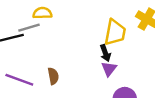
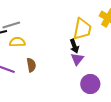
yellow semicircle: (42, 13) -> (17, 42), moved

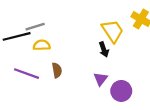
yellow trapezoid: (82, 29) -> (113, 31), turned -45
purple triangle: (77, 59) -> (101, 79), moved

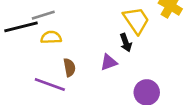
purple line: (26, 74) -> (50, 85), moved
purple triangle: (101, 79) -> (109, 62), moved, turned 32

